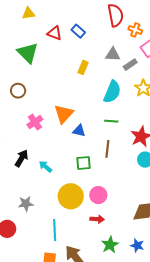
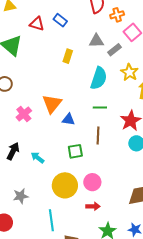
orange cross: (135, 30) -> (117, 15), turned -32

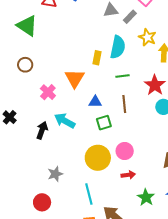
yellow rectangle: (68, 56) -> (97, 58), moved
blue triangle: (68, 119) -> (95, 102), moved
cyan arrow: (38, 158) -> (65, 121), moved, size x1.5

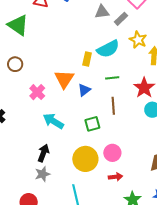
cyan semicircle: (118, 47) -> (108, 49), turned 50
blue triangle: (95, 102) -> (84, 90), moved, turned -40
black arrow: (42, 130) -> (43, 153), moved

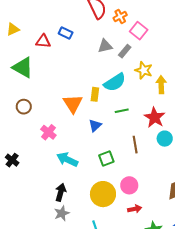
orange triangle: (64, 79) -> (73, 104), moved
brown line: (113, 106) -> (135, 145), moved

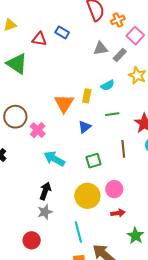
cyan semicircle: (115, 82) -> (108, 85), size x0.6
brown circle: (24, 107) -> (15, 117), moved, size x1.5

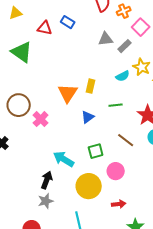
cyan semicircle: (108, 85) -> (123, 76), moved
brown line: (123, 149) -> (126, 140), turned -48
cyan arrow: (54, 159) -> (64, 159), moved
pink circle: (114, 189) -> (116, 171), moved

